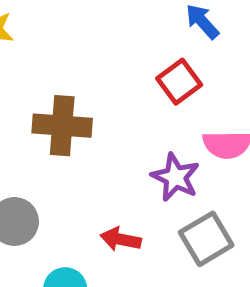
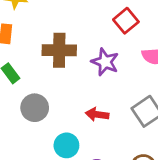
purple star: (175, 177) -> (105, 62), moved

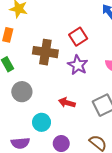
red square: (126, 21) -> (78, 37), moved

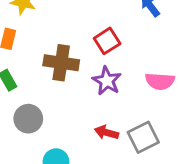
red arrow: (67, 103) -> (106, 133), moved

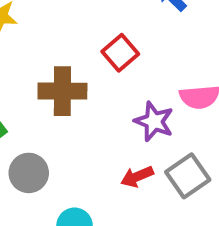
purple star: (107, 81) -> (154, 121), moved
red arrow: (106, 133) -> (137, 177), turned -30

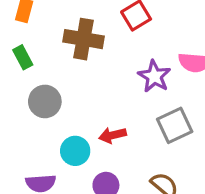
red arrow: (137, 177) -> (112, 135), moved

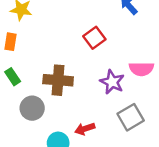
brown cross: (83, 39) -> (58, 80), moved

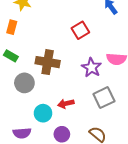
green rectangle: (13, 77) -> (11, 56), turned -32

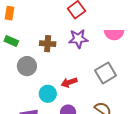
brown cross: (48, 62) -> (48, 44), size x0.7
purple star: (92, 67) -> (78, 39), moved, turned -30

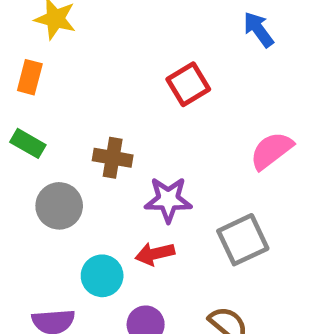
pink semicircle: (114, 34) -> (271, 151), turned 138
purple star: (78, 39) -> (168, 200), moved

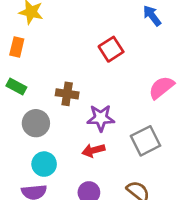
cyan circle: (102, 276) -> (44, 164), moved

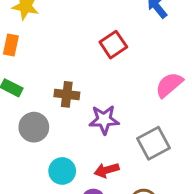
red arrow: (93, 150) -> (107, 170), moved
cyan circle: (44, 164) -> (62, 171), moved

